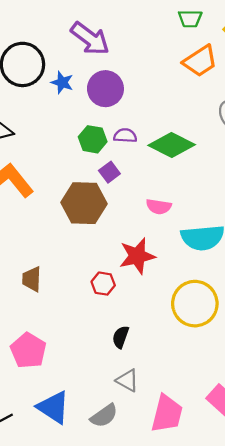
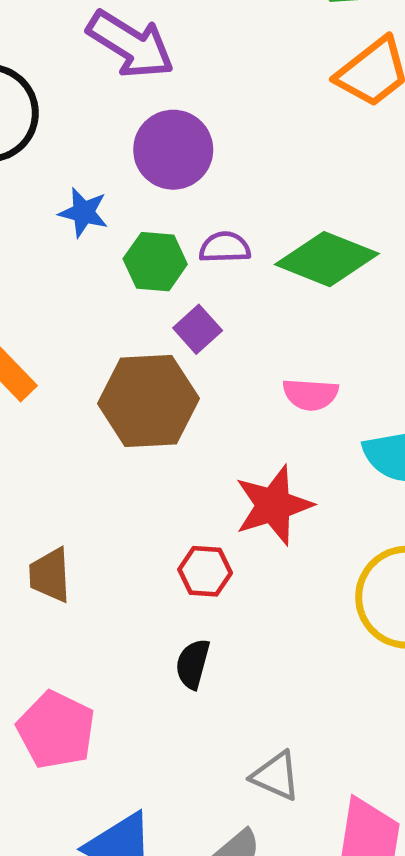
blue star: (62, 82) -> (83, 212), moved
black semicircle: (121, 337) -> (193, 664), moved

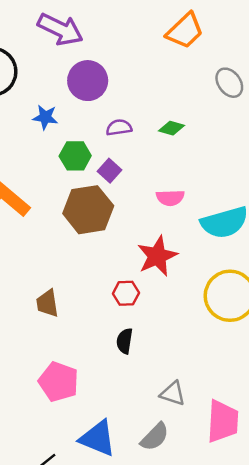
green diamond: (327, 259) -> (171, 128), size x0.5
green hexagon: (155, 262) -> (75, 156), moved

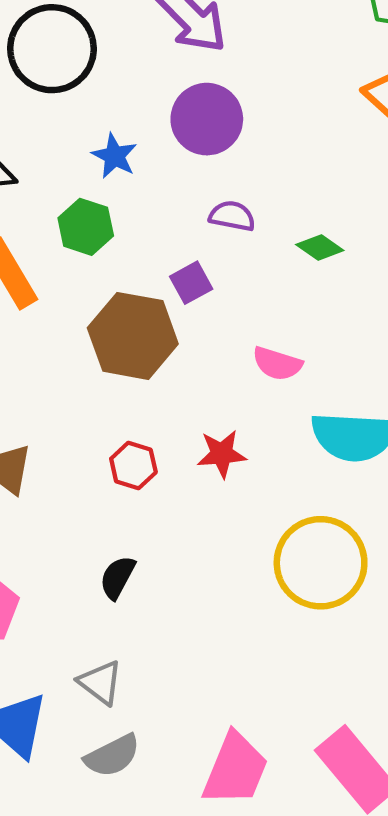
green hexagon: (75, 156) -> (86, 227), moved
red star: (157, 256) -> (222, 454), size x0.7
red hexagon: (126, 293) -> (133, 466), moved
gray triangle: (173, 393) -> (100, 683), moved

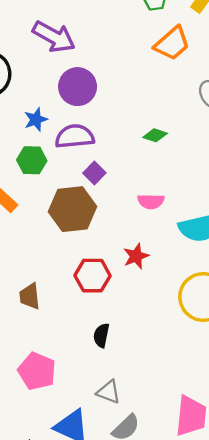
blue star: (114, 156) -> (36, 120), turned -30
purple semicircle: (232, 216) -> (75, 136), moved, size x1.6
red hexagon: (133, 466) -> (93, 276), size x1.4

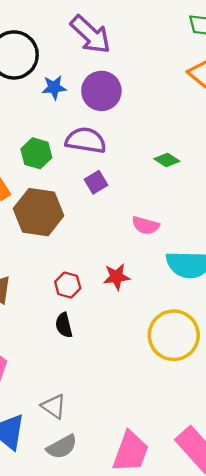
blue star: (36, 120) -> (54, 87), moved
brown hexagon: (73, 209) -> (39, 212), moved
red hexagon: (93, 276) -> (68, 285), size x0.7
black semicircle: (101, 335) -> (64, 325), moved, turned -40

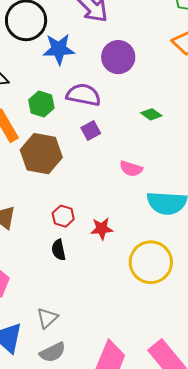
blue star: (54, 87) -> (59, 49), size x1.5
purple circle: (101, 91) -> (118, 57), moved
red star: (116, 277) -> (102, 229), moved
gray triangle: (54, 406) -> (47, 318), turned 40

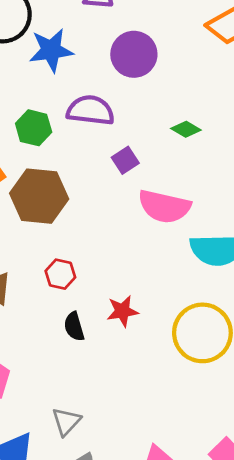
purple square: (91, 131) -> (125, 160), moved
pink semicircle: (131, 169) -> (164, 206), size x1.6
red hexagon: (63, 216) -> (60, 274), moved
red star: (102, 229) -> (122, 311), moved

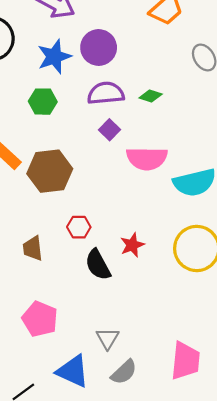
blue star: (51, 50) -> (54, 57), moved
purple semicircle: (90, 110) -> (106, 93), moved
green hexagon: (34, 128) -> (43, 102), moved
black semicircle: (74, 327) -> (98, 265), size x1.4

